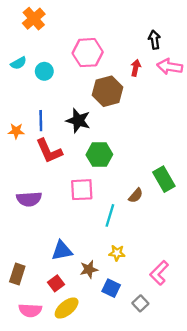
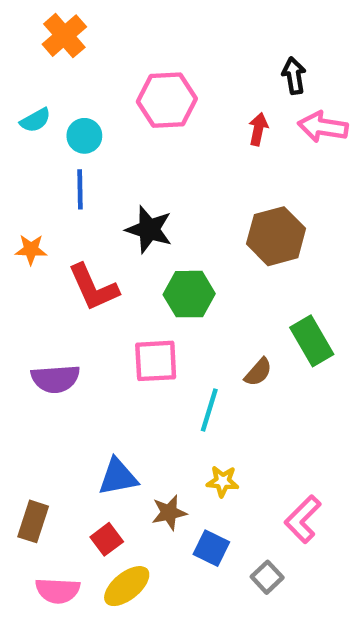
brown hexagon: (108, 91) -> (276, 236), moved
blue line: (41, 121) -> (80, 189), moved

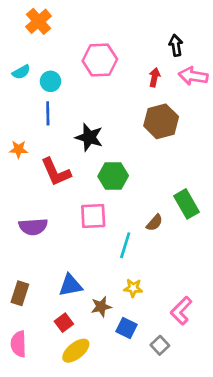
brown hexagon: (276, 236) -> (161, 121), moved
brown rectangle: (33, 521) -> (20, 293), moved
pink semicircle: (58, 591) -> (19, 344), moved, turned 85

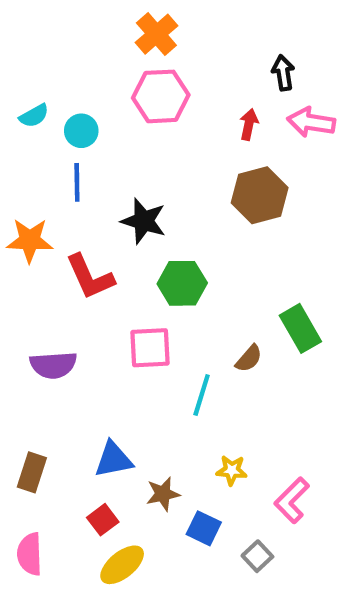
orange cross: (39, 21) -> (156, 34), moved
orange star: (19, 149) -> (30, 240), size x1.5
yellow star: (133, 288) -> (232, 470), moved

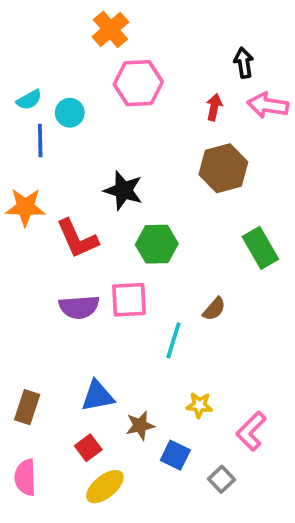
orange cross: (156, 34) -> (110, 29), moved
blue line: (77, 182) -> (40, 140), moved
green rectangle: (300, 328) -> (260, 248), moved
purple semicircle: (53, 365) -> (79, 307), moved

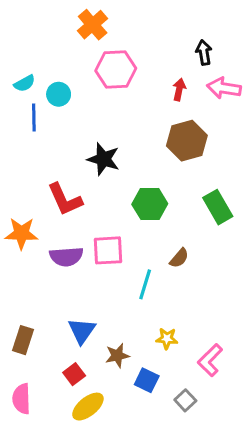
orange star: (25, 207) -> (21, 233), moved
green hexagon: (157, 244) -> (150, 204), moved
blue triangle: (98, 396) -> (82, 331), turned -44

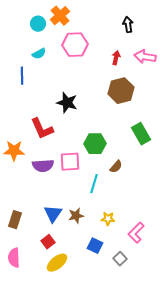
black arrow: (204, 52) -> (128, 25), moved
cyan semicircle: (25, 83) -> (39, 54), moved
cyan circle: (59, 94) -> (38, 24), moved
green hexagon: (150, 204) -> (95, 144), moved
brown star: (117, 356) -> (76, 216), moved

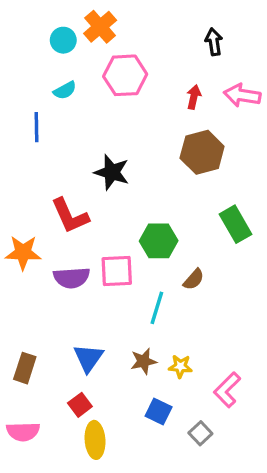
brown star: (76, 216) -> (144, 361), moved
pink semicircle: (14, 258) -> (23, 432), turned -90
yellow ellipse: (57, 263) -> (95, 440), turned -55

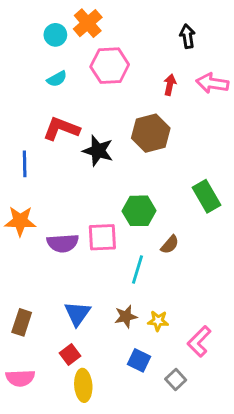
blue line: (36, 127) -> (25, 164), moved
brown hexagon: (202, 152) -> (151, 133), moved
red L-shape: (70, 216) -> (61, 129), moved, turned 135

